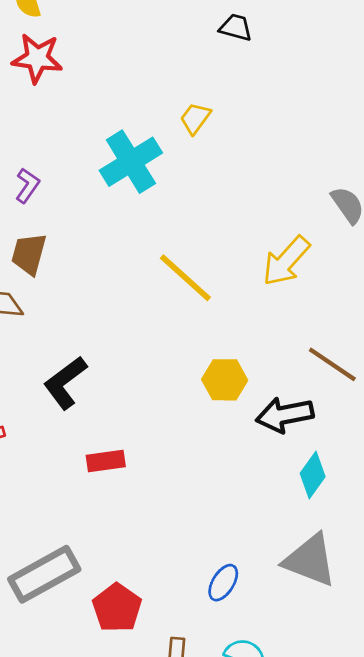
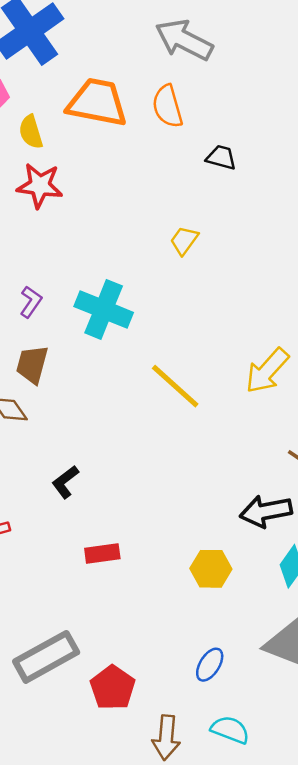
cyan cross: (131, 162) -> (104, 309), moved, turned -36
yellow hexagon: (225, 380) -> (211, 569), moved
black L-shape: (65, 383) -> (65, 482), size x0.7

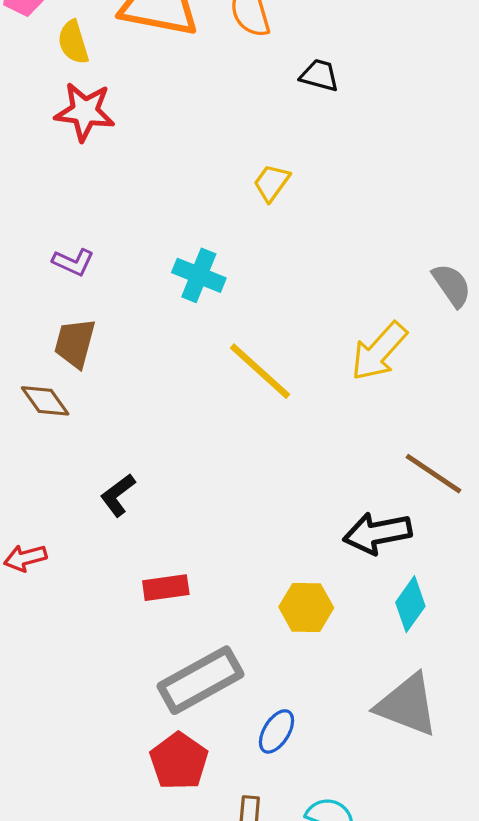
purple L-shape: (31, 302) -> (73, 262), turned 80
cyan cross: (104, 309) -> (199, 275), moved, size x0.7
gray rectangle: (46, 657) -> (200, 680), moved
blue ellipse: (210, 665) -> (277, 731), moved

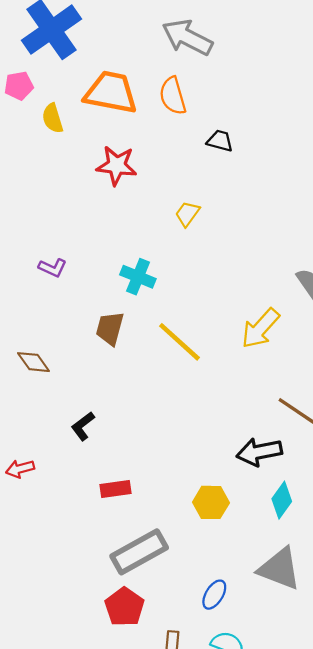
red star: (85, 112) -> (117, 165), moved
brown trapezoid: (75, 343) -> (110, 328), moved
blue ellipse: (277, 731) -> (214, 595), moved

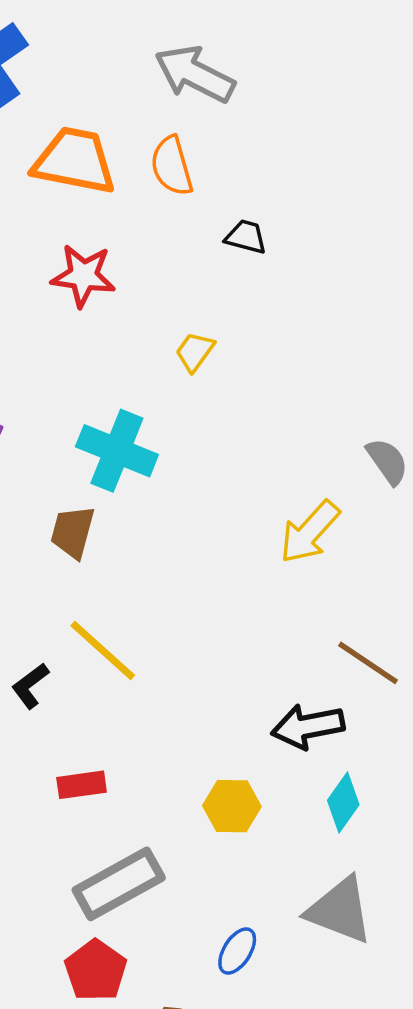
cyan cross: (138, 277) -> (117, 451), size x1.4
yellow line: (179, 342) -> (103, 650), moved

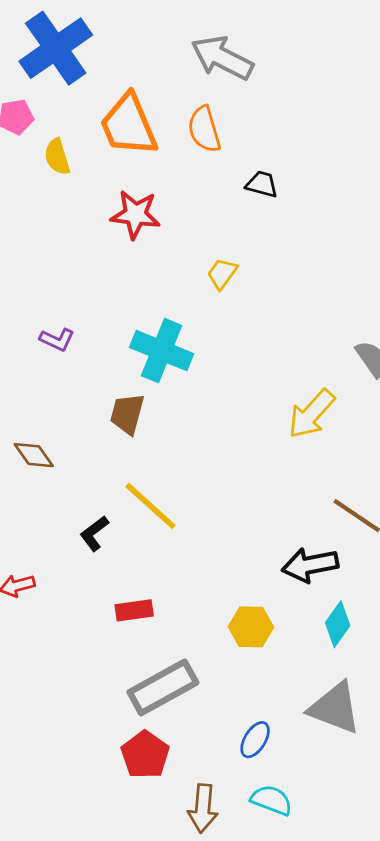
orange trapezoid: (74, 161) -> (129, 125), turned -124

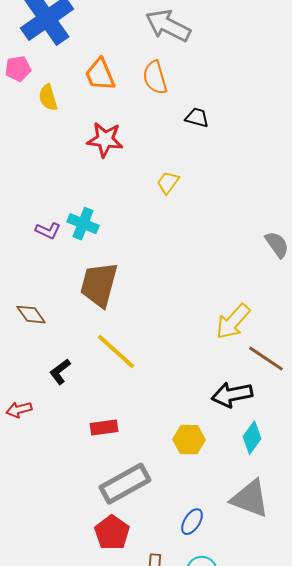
orange trapezoid: (129, 125) -> (100, 75), size x0.7
cyan cross: (162, 351) -> (83, 224), moved, size x0.7
brown trapezoid: (127, 414) -> (99, 285), size x1.5
yellow arrow: (311, 414) -> (233, 322), moved
black L-shape: (94, 533) -> (60, 372), moved

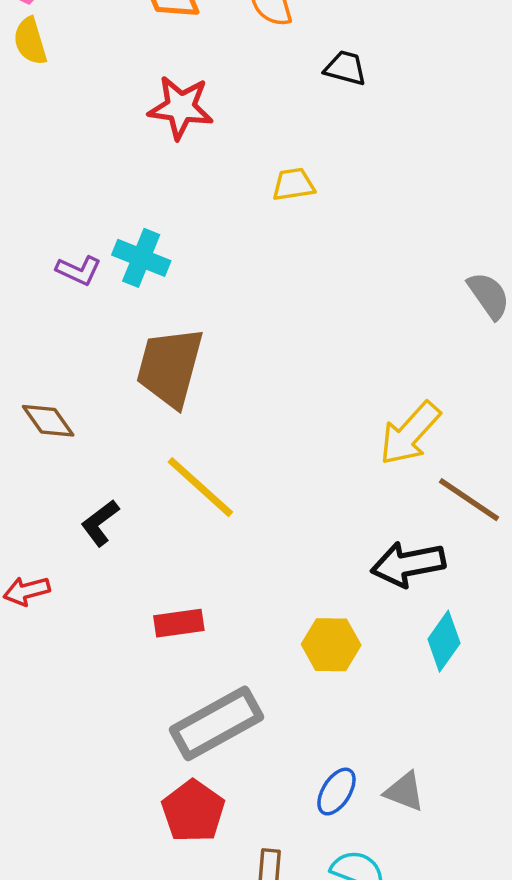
yellow semicircle: (48, 98) -> (30, 41), moved
yellow trapezoid: (168, 183) -> (293, 184), turned 45
gray triangle: (250, 499) -> (404, 792), moved, size x0.6

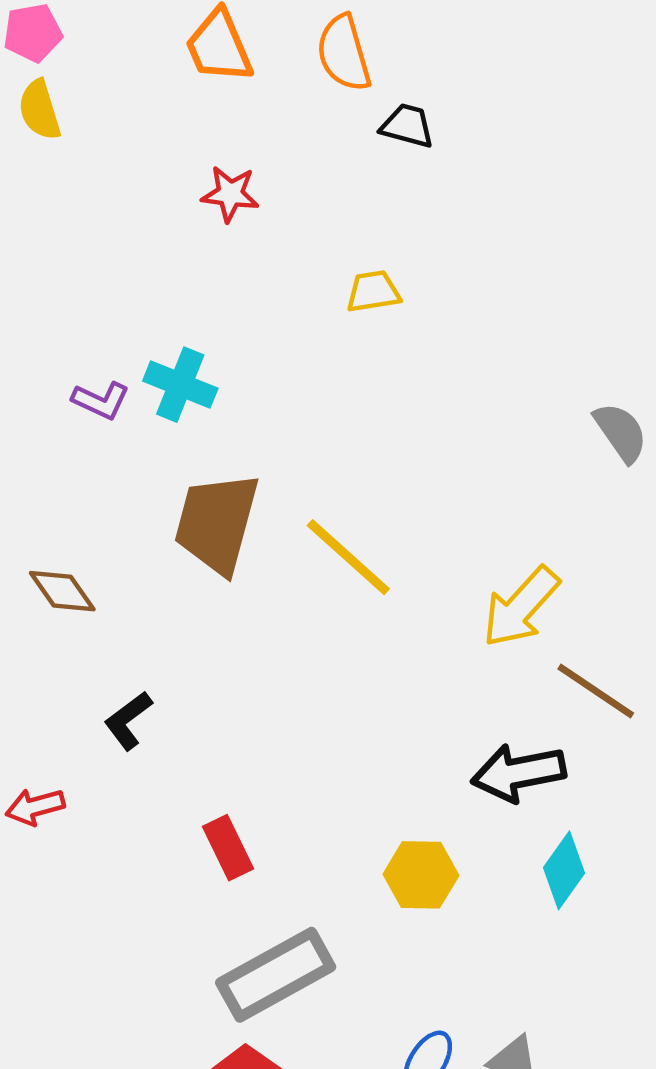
black trapezoid: (345, 68) -> (407, 126), moved
red star: (181, 107) -> (230, 194), size x0.7
yellow line: (200, 487) -> (348, 557), moved
red rectangle: (179, 623) -> (228, 848), turned 72

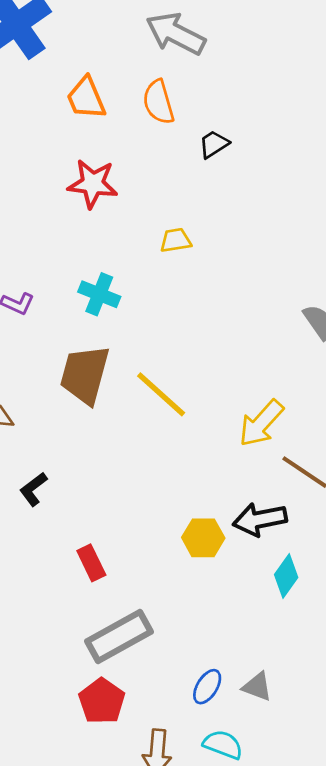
black trapezoid: (407, 126) -> (214, 144), moved, turned -48
red star: (230, 194) -> (93, 184), size x1.5
cyan cross: (180, 385) -> (99, 294), moved
yellow hexagon: (421, 875) -> (203, 538), moved

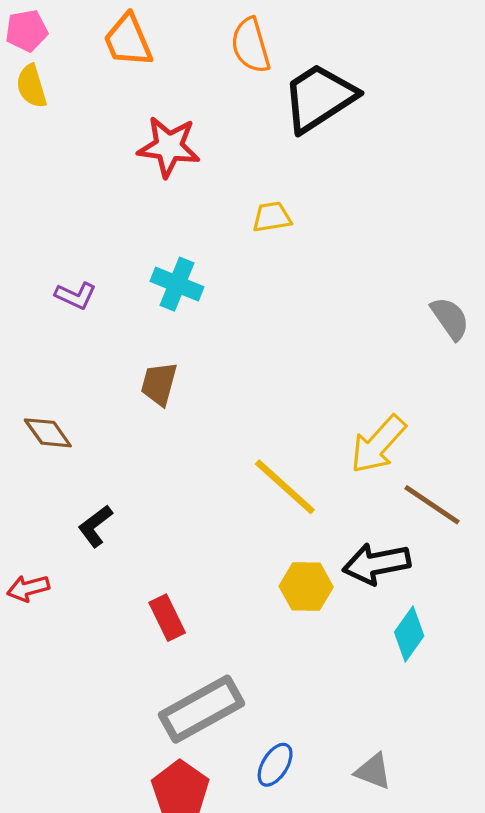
orange trapezoid: (86, 98) -> (128, 40), moved
black trapezoid: (214, 144) -> (319, 98), size x2.0
brown trapezoid: (85, 375) -> (159, 384), size x0.6
yellow line: (161, 394) -> (285, 487), moved
blue ellipse: (207, 687) -> (275, 765), moved

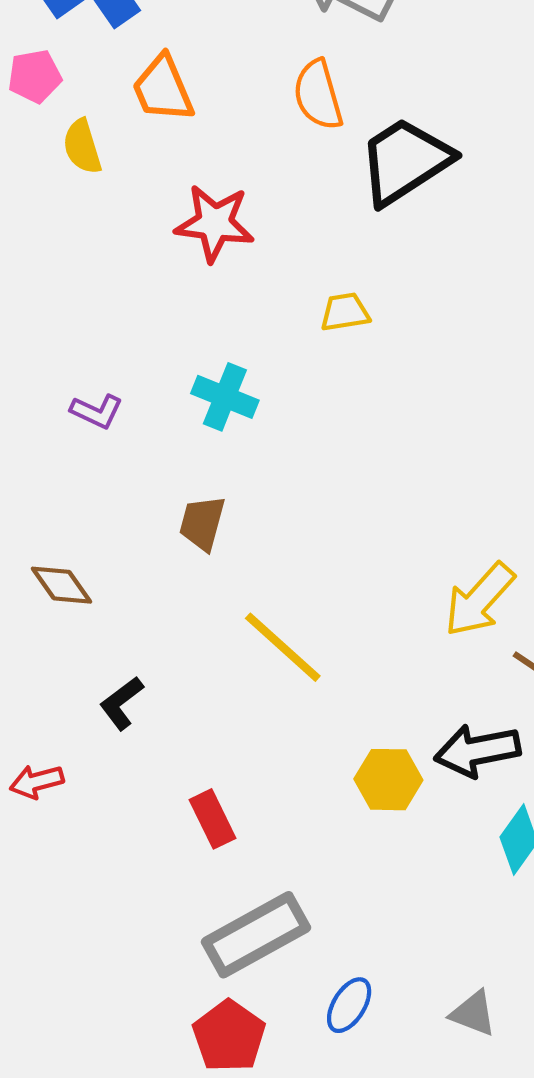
yellow semicircle: (31, 86) -> (82, 147), moved
yellow line: (285, 487) -> (283, 647), moved

